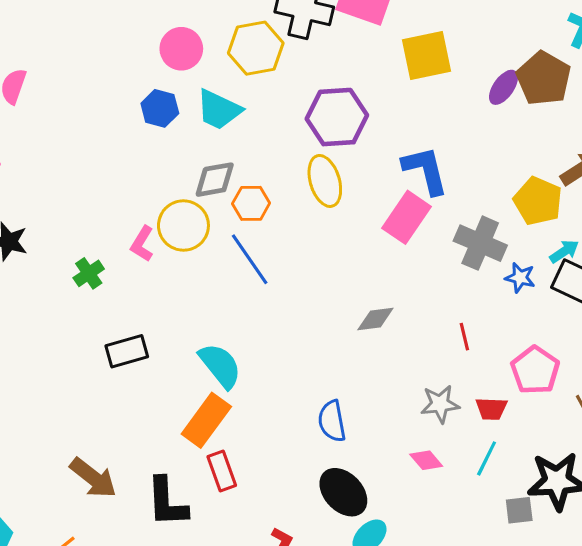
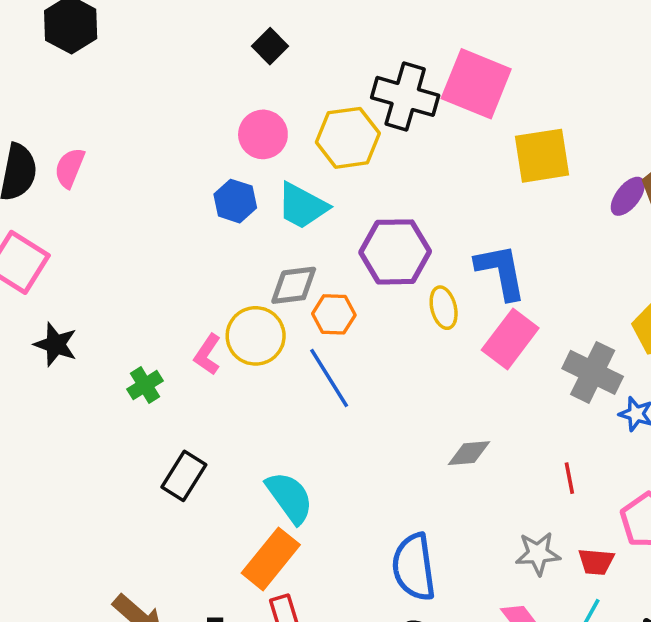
purple hexagon: (337, 117) -> (395, 252), moved
blue L-shape: (425, 170) -> (501, 272), moved
yellow ellipse: (325, 181) -> (444, 308), moved, size x0.7
black rectangle: (127, 351) -> (184, 476), turned -45
blue semicircle: (332, 421) -> (414, 567), size x1.4

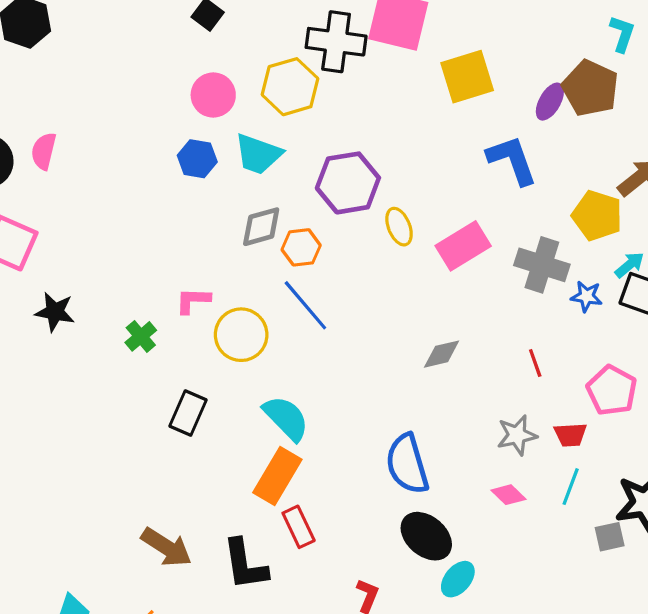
blue L-shape: (501, 272) -> (512, 160), moved
yellow circle: (256, 336) -> (241, 335), moved
pink rectangle: (510, 339) -> (463, 246), turned 30
pink L-shape: (207, 354) -> (193, 300), turned 66

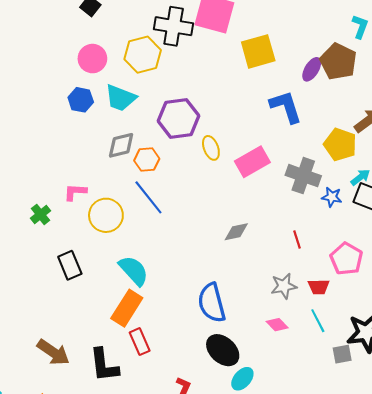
black rectangle: (188, 413) -> (70, 265), turned -48
cyan line: (571, 487) -> (318, 321), turned -50

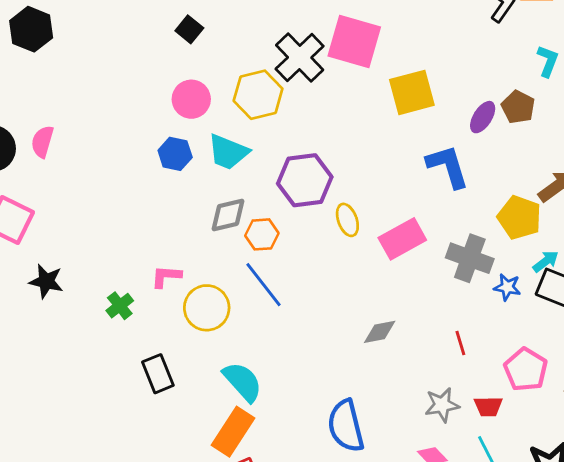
black cross: (174, 26) -> (300, 58), turned 36
brown pentagon: (338, 61) -> (518, 107), size x0.7

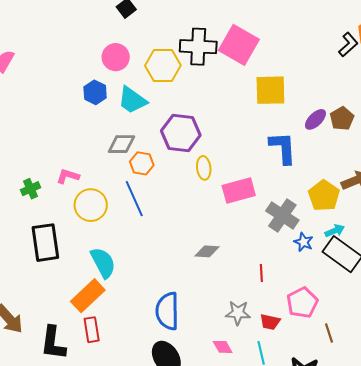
black cross: (300, 58) -> (198, 47), turned 33
black rectangle: (158, 374) -> (45, 243), size x1.4

